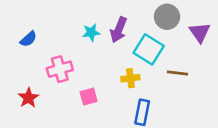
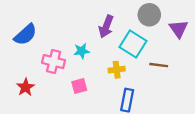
cyan star: (91, 32) -> (82, 51), moved
blue semicircle: (28, 39) -> (25, 35), size x1.5
pink cross: (60, 69) -> (54, 62), turned 30

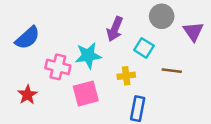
cyan square: (133, 44) -> (144, 48), size x0.7
cyan star: (82, 51) -> (88, 56), size x1.5
pink square: (79, 86) -> (86, 93), size x1.5

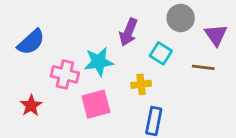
brown line: (172, 71) -> (203, 67), moved

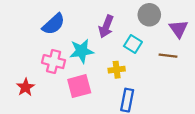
blue semicircle: (31, 42) -> (54, 24), moved

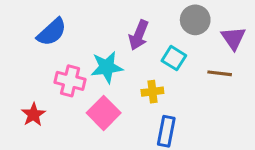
blue semicircle: (54, 24) -> (52, 32), moved
pink square: (79, 86) -> (104, 113), turned -30

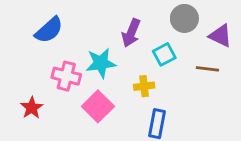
purple triangle: (233, 38) -> (220, 36), turned -30
cyan square: (174, 58) -> (164, 54), turned 30

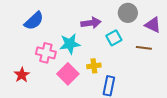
purple arrow: (131, 33) -> (91, 23), turned -120
yellow cross: (144, 86) -> (94, 66), moved

